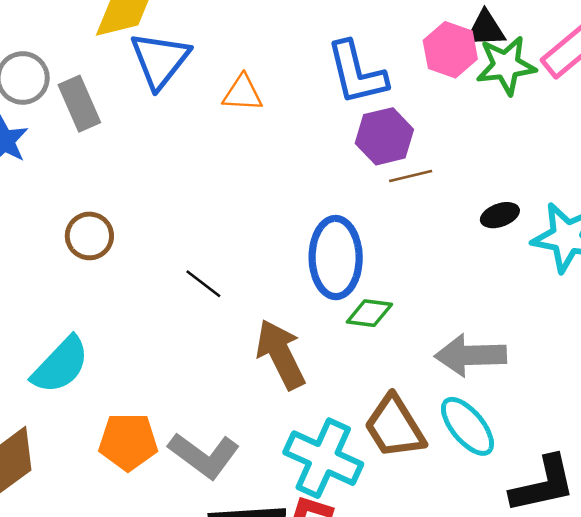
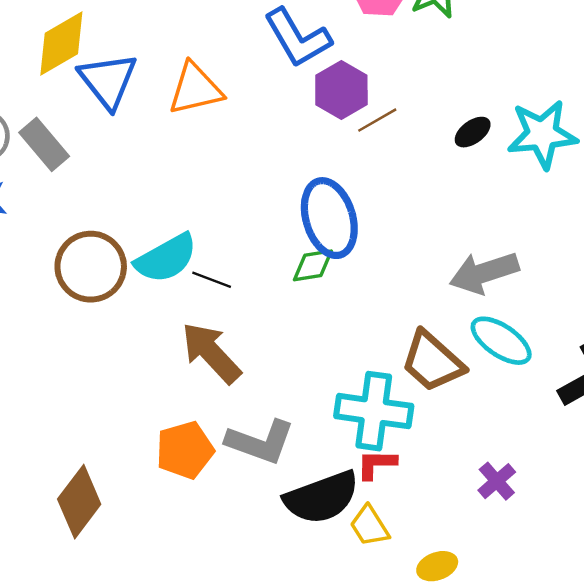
orange triangle: (243, 93) -> (195, 89), size x1.4
brown circle: (89, 236) -> (91, 267), size x1.5
green diamond: (369, 313) -> (313, 265), moved
brown arrow: (281, 354) -> (211, 353), moved
cyan semicircle: (61, 365) -> (166, 258), moved, turned 34

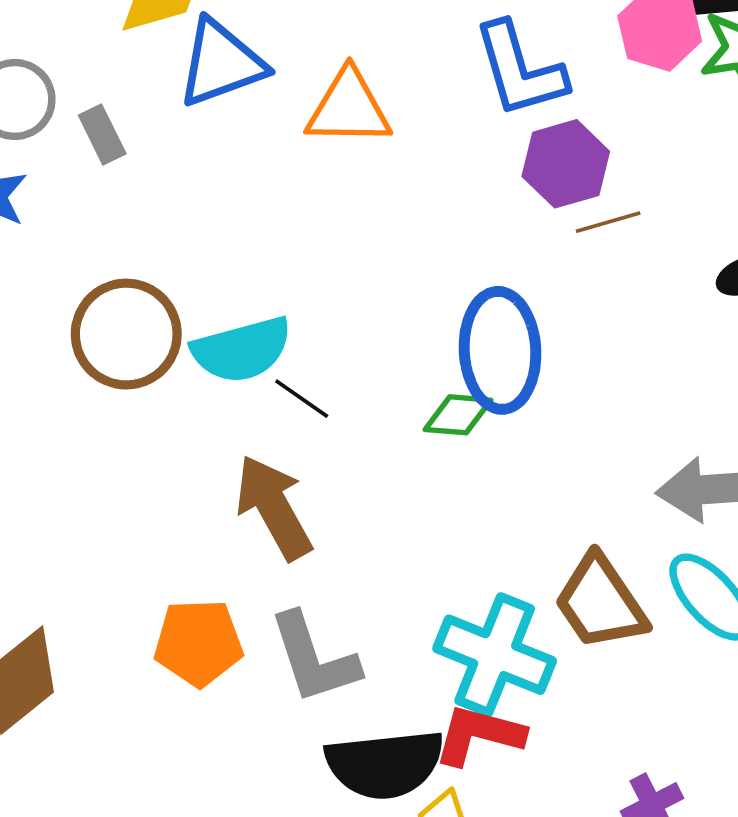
blue triangle: (108, 81) -> (221, 63), turned 34
gray rectangle: (44, 144) -> (102, 135), size x0.7
gray L-shape: (260, 442) -> (314, 658), turned 38
red L-shape: (376, 464) -> (479, 735), size x1.4

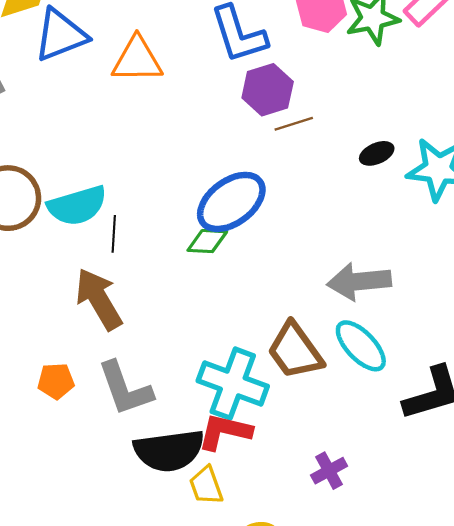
blue ellipse: (500, 350) -> (231, 202), turned 58
black line: (302, 399) -> (114, 234), turned 60
orange pentagon: (198, 643) -> (56, 381), size x0.7

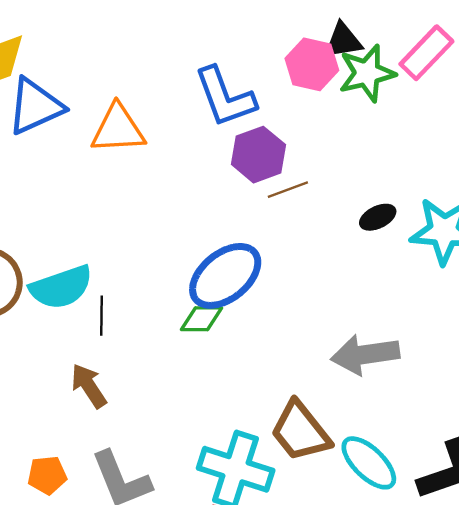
brown arrow: (99, 299) -> (89, 386), size x0.7
cyan ellipse: (361, 346) -> (369, 463), moved

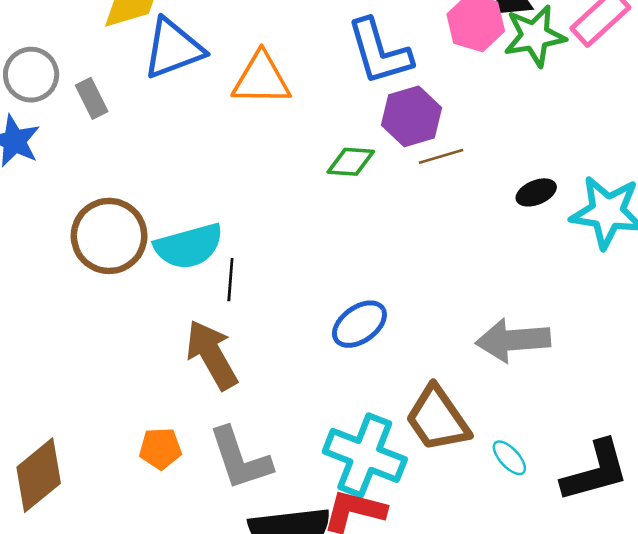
blue ellipse: (225, 276) -> (359, 324), moved, size x0.7
green diamond: (201, 319) -> (351, 162), moved
brown arrow: (89, 386) -> (212, 355), size x1.4
cyan ellipse: (369, 463) -> (509, 458), size x0.6

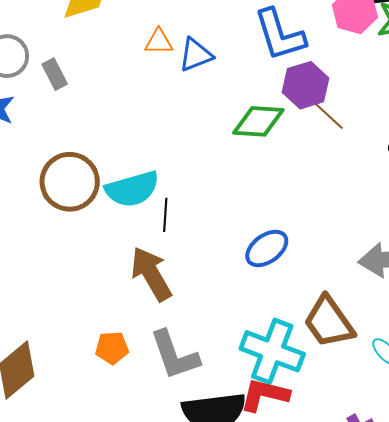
blue triangle: (173, 49) -> (196, 55), moved, size x0.7
orange triangle: (261, 79) -> (159, 42), moved, size x0.6
brown line: (441, 156) -> (329, 116), turned 60
green diamond: (351, 162) -> (258, 121), size x1.4

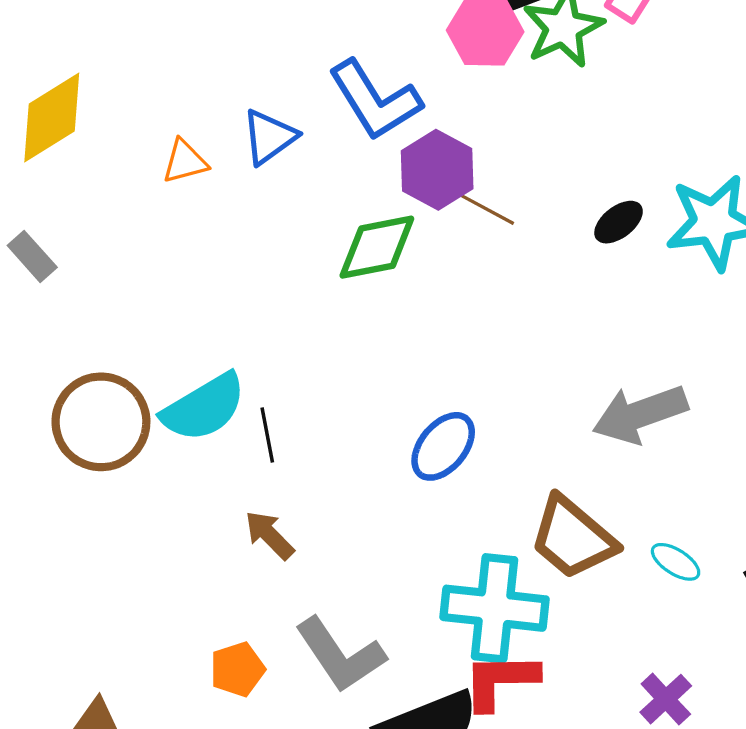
blue triangle: (196, 55) -> (269, 137), moved
brown arrow: (151, 274) -> (269, 535), size x0.6

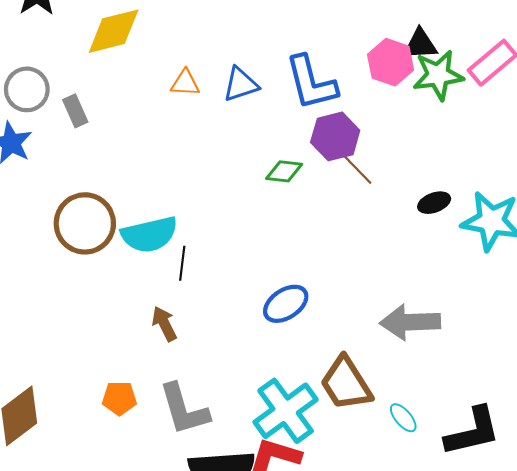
green diamond: (377, 247) -> (284, 171), size x0.7
cyan cross: (495, 608) -> (286, 411), turned 30

